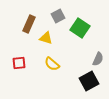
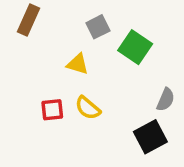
brown rectangle: (29, 24) -> (29, 20), moved
red square: (19, 63) -> (52, 110), moved

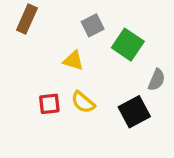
gray semicircle: (166, 100) -> (157, 80), moved
black square: (150, 137) -> (134, 112), moved

